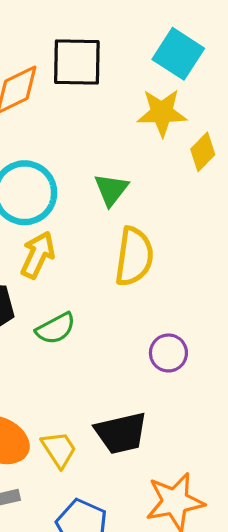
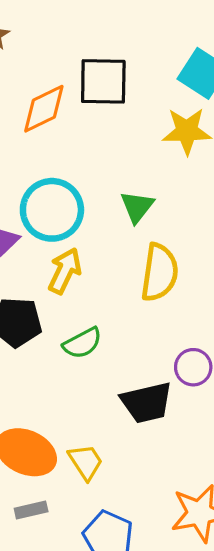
black trapezoid: (121, 433) -> (147, 402), moved

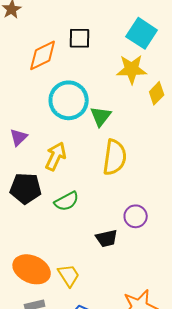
black square: (103, 81) -> (80, 38), size x0.7
cyan circle: (52, 210) -> (69, 100), moved
black trapezoid: (147, 402) -> (107, 238), size x0.7

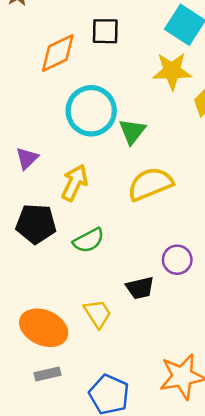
yellow semicircle: (115, 157) -> (150, 184), turned -120
yellow trapezoid: (69, 275) -> (98, 314), moved

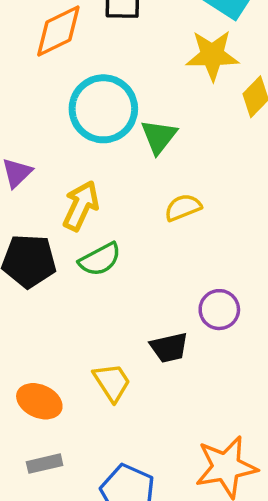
yellow semicircle: (150, 184) -> (183, 207), size x0.6
green semicircle: (89, 240) -> (100, 259), moved
orange ellipse: (44, 328) -> (39, 401), size x0.7

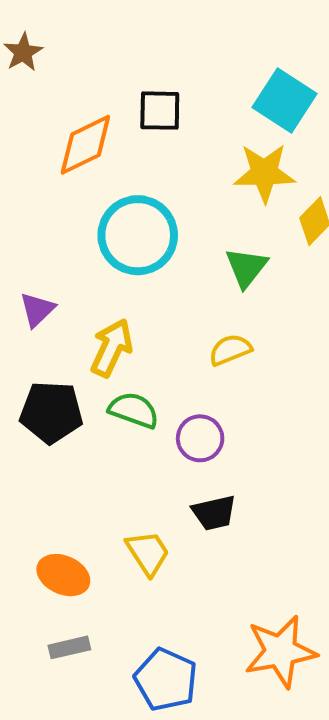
green triangle: (159, 137) -> (246, 267), moved
green semicircle: (100, 259) -> (134, 410), turned -132
purple circle: (219, 310) -> (200, 438), moved

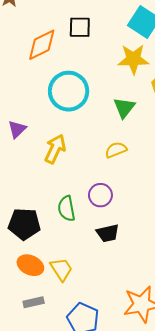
green semicircle: (134, 410) -> (66, 209), moved, turned -120
black pentagon: (51, 412) -> (24, 224), moved
yellow trapezoid: (148, 553) -> (61, 269), moved

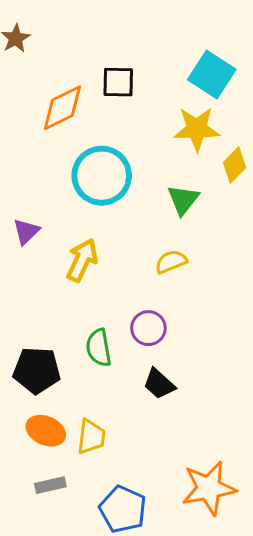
black trapezoid: (108, 233) -> (159, 384), turned 55
yellow trapezoid: (61, 269) -> (91, 437), turned 40

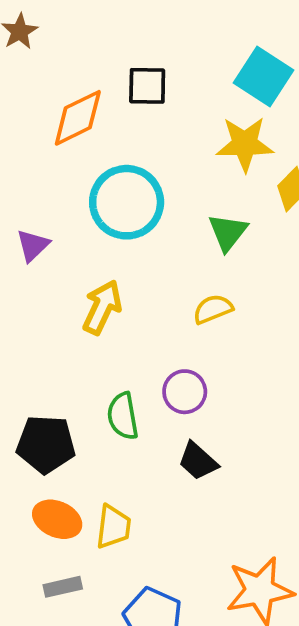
purple triangle: (26, 232) -> (33, 245), moved

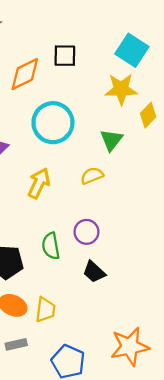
yellow semicircle: (213, 309) -> (92, 176), moved

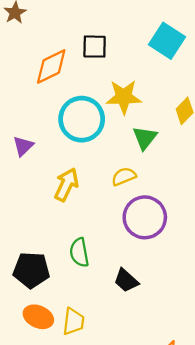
yellow star: (121, 89) -> (124, 97), moved
purple circle: (86, 232) -> (145, 217), moved, size x1.6

